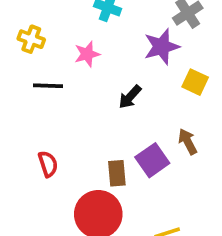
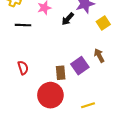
yellow square: (195, 82) -> (103, 23), turned 32
black arrow: (130, 97) -> (68, 19), moved

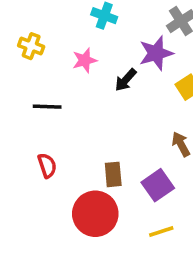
black line: (23, 25) -> (47, 107), moved
purple square: (80, 66) -> (158, 185), moved

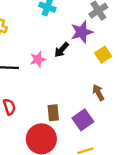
pink star: (85, 60) -> (38, 59), moved

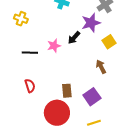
brown arrow: (98, 93) -> (101, 67), moved

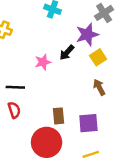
yellow square: (109, 42) -> (98, 57), moved
black line: (30, 53) -> (15, 87), moved
purple square: (92, 97) -> (88, 123), turned 30

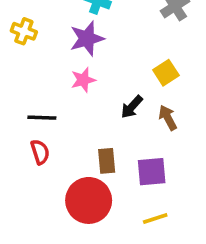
purple star: (87, 35) -> (87, 39), moved
black arrow: (67, 52) -> (132, 107), moved

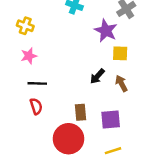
purple star: (87, 39) -> (106, 31), moved, turned -30
yellow square: (166, 73) -> (120, 53), turned 35
pink star: (83, 80) -> (29, 56), moved

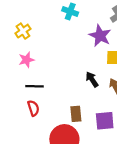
yellow cross: (25, 26) -> (23, 31), turned 35
black arrow: (97, 76) -> (92, 79), turned 105

